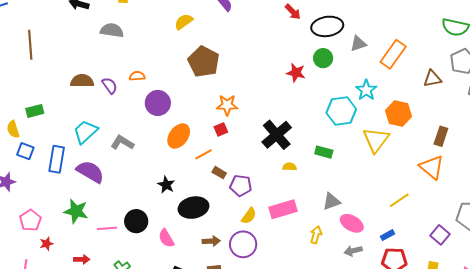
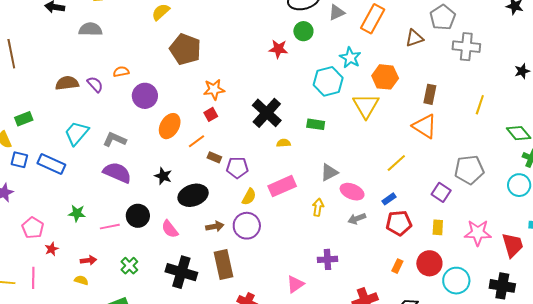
blue rectangle: (57, 159) -> (51, 164), turned -68
purple semicircle: (90, 172) -> (117, 173), moved
green star: (76, 211) -> (77, 213), size x0.7

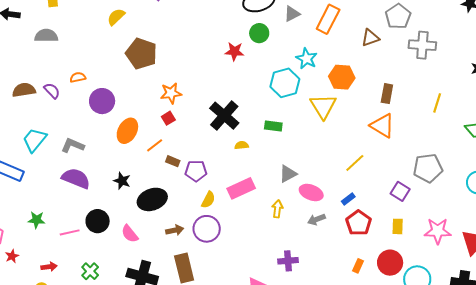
red pentagon: (399, 223) -> (359, 223), turned -30

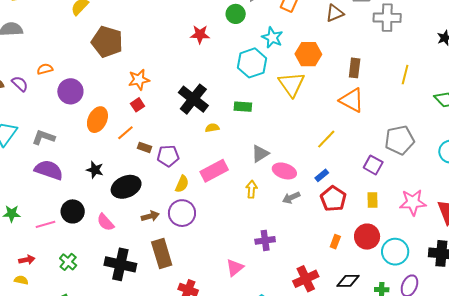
green circle: (259, 33) -> (236, 14), moved

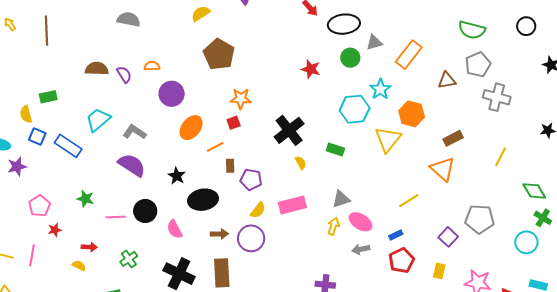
brown rectangle: (355, 68) -> (453, 138), turned 42
yellow semicircle: (212, 128) -> (301, 163), turned 56
brown rectangle: (144, 147) -> (230, 166), turned 56
yellow arrow: (252, 189) -> (333, 226), moved

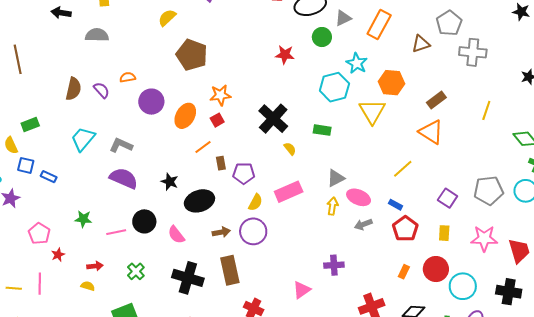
brown semicircle: (97, 69) -> (73, 89), turned 110
orange ellipse: (191, 128) -> (185, 116), moved
blue rectangle: (68, 146) -> (49, 177), moved, size x0.6
gray pentagon: (480, 219) -> (489, 190), moved
blue rectangle: (396, 235) -> (395, 205), turned 64

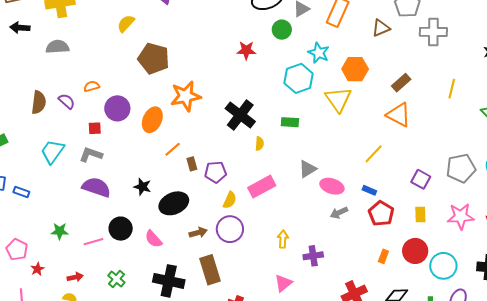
orange star: (220, 95) -> (186, 96), size x1.4
red square: (217, 120) -> (95, 128), moved, turned 32
yellow semicircle: (290, 149) -> (259, 144), turned 48
yellow arrow: (332, 206) -> (283, 239), moved

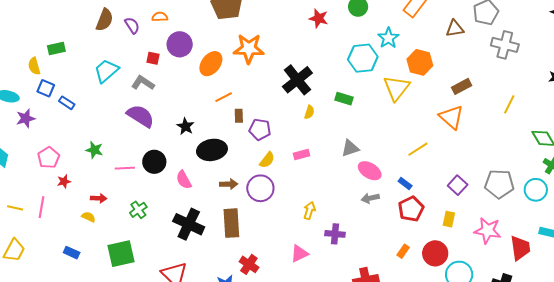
pink rectangle: (262, 187) -> (301, 154), size x0.6

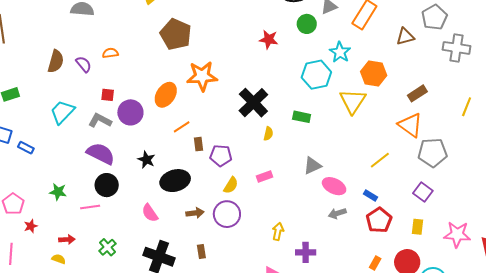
purple circle: (180, 44) -> (130, 112), moved
black circle: (154, 162) -> (107, 185), moved
gray pentagon: (499, 184) -> (432, 153), moved
brown rectangle: (231, 223) -> (201, 251), size x0.5

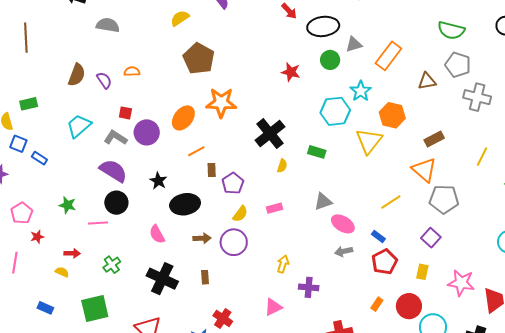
gray pentagon: (434, 17) -> (458, 65), turned -30
purple pentagon: (221, 156) -> (233, 183), turned 30

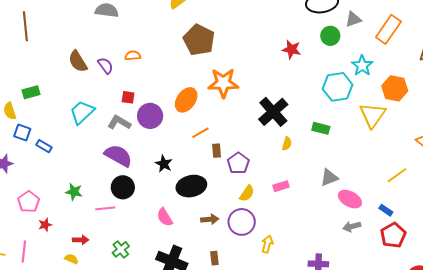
brown semicircle: (77, 75) -> (78, 61), turned 130
yellow arrow: (283, 264) -> (267, 244), moved

